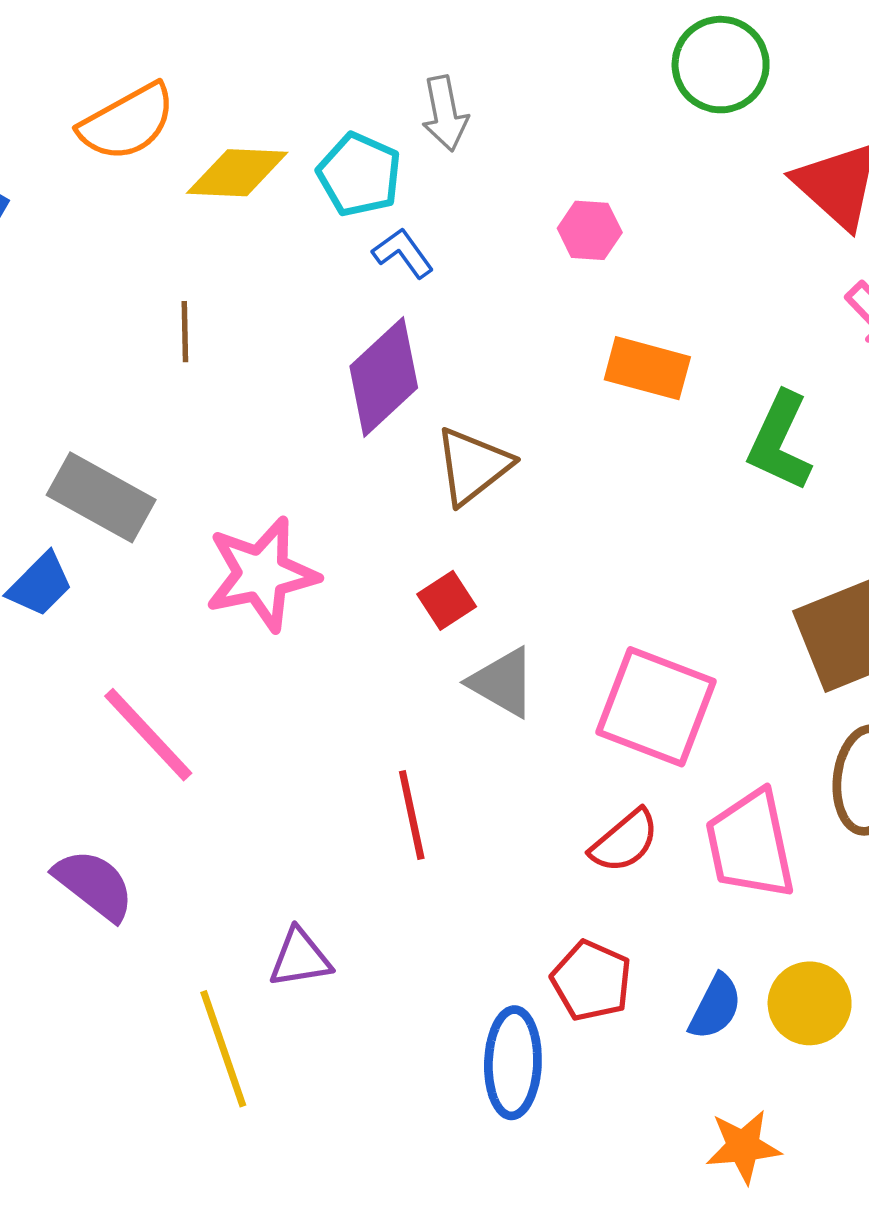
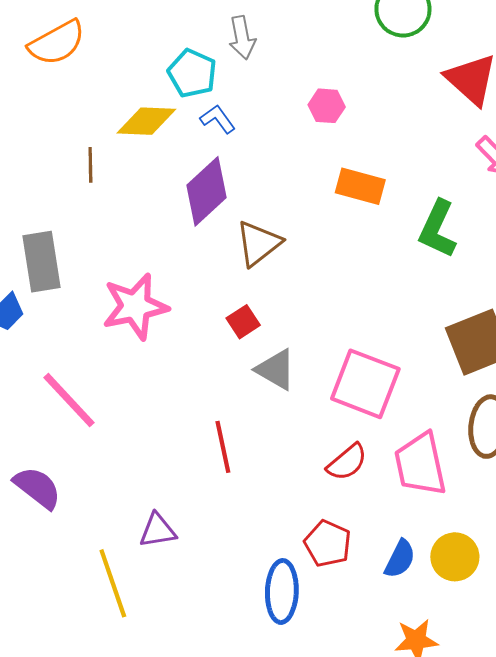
yellow diamond: (237, 173) -> (146, 121), moved
gray rectangle: (101, 497) -> (42, 262), turned 52

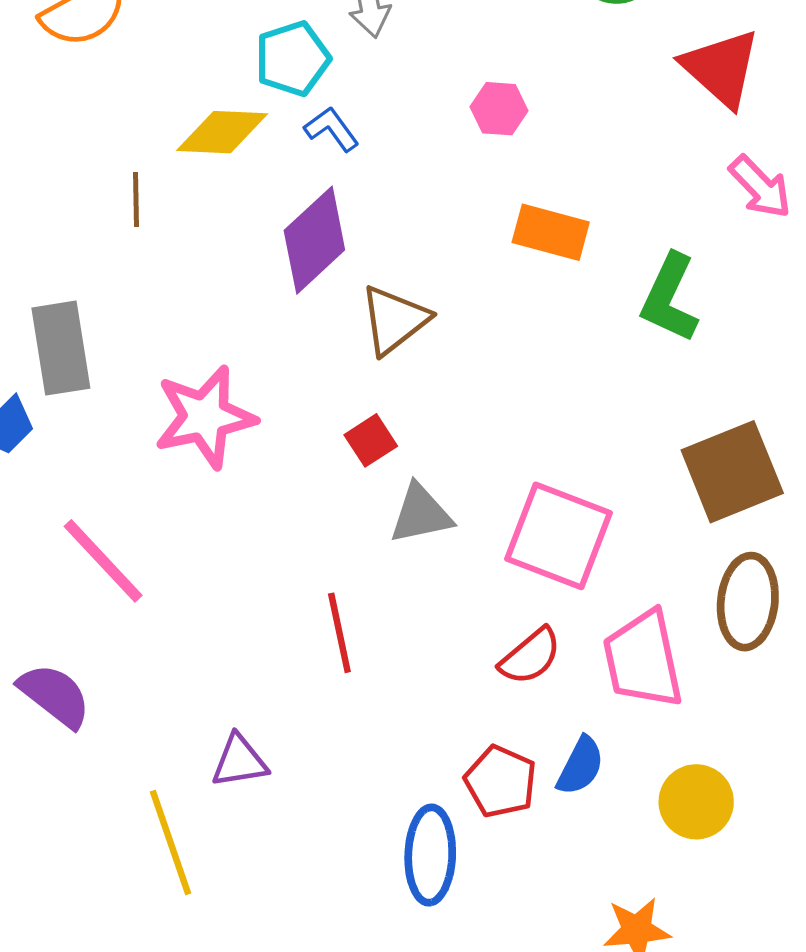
cyan pentagon: (192, 73) -> (293, 59), turned 30
gray triangle: (276, 370) -> (421, 514), turned -42
blue semicircle: (400, 559) -> (580, 766), moved

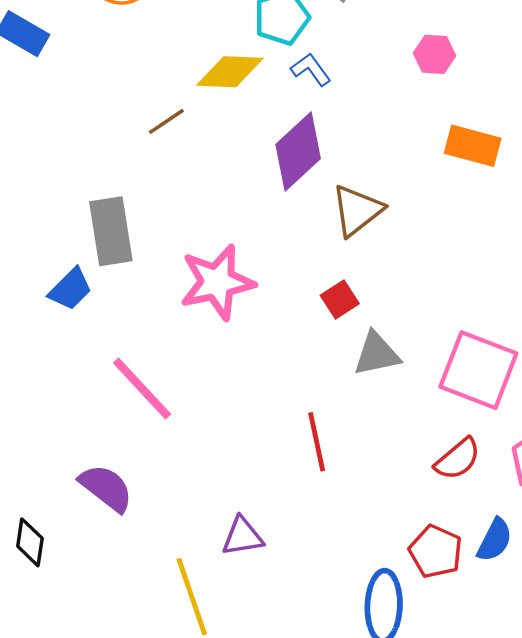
brown line: (136, 199) -> (166, 121), turned 57

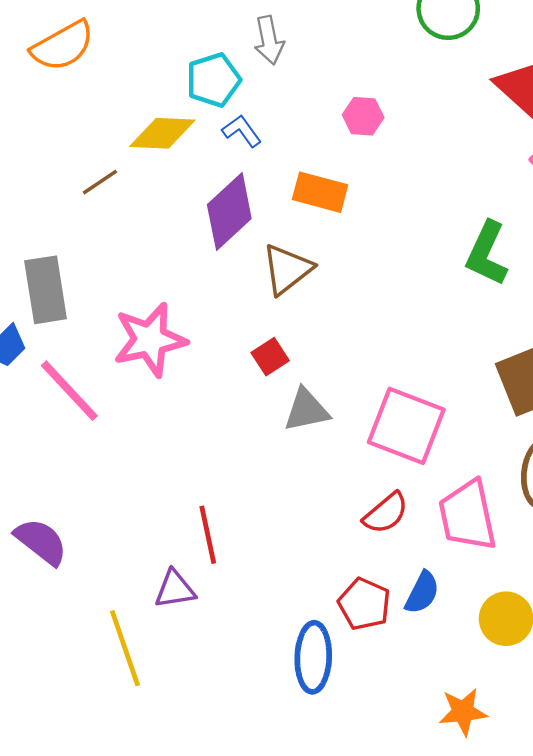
orange rectangle: (473, 146) -> (320, 192), moved
pink line: (142, 389) -> (69, 391), moved
red line: (317, 442) -> (208, 535), moved

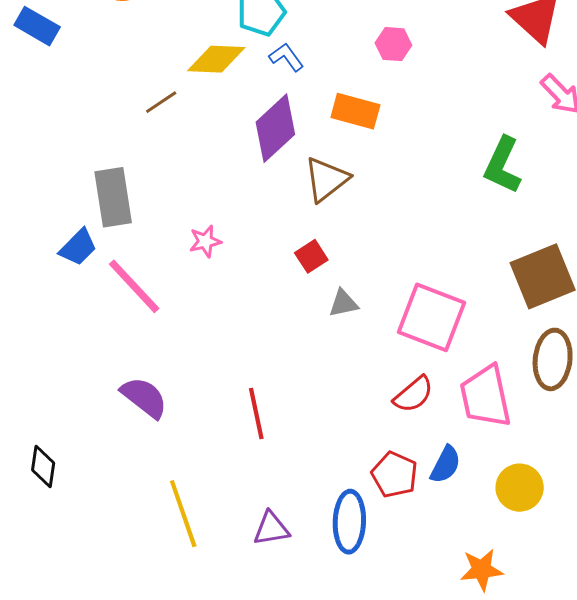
pink star: (150, 340) -> (205, 241), size x0.5
gray triangle: (306, 410) -> (343, 303), size x0.7
purple semicircle: (41, 542) -> (144, 397), moved
purple triangle: (175, 589) -> (271, 529), moved

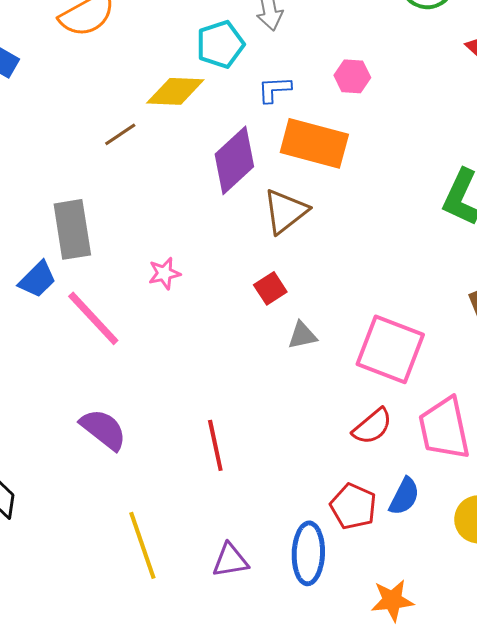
blue L-shape: (286, 57) -> (274, 89), moved, turned -57
orange rectangle: (355, 111) -> (314, 143), size x1.4
orange star: (482, 570) -> (392, 600), moved

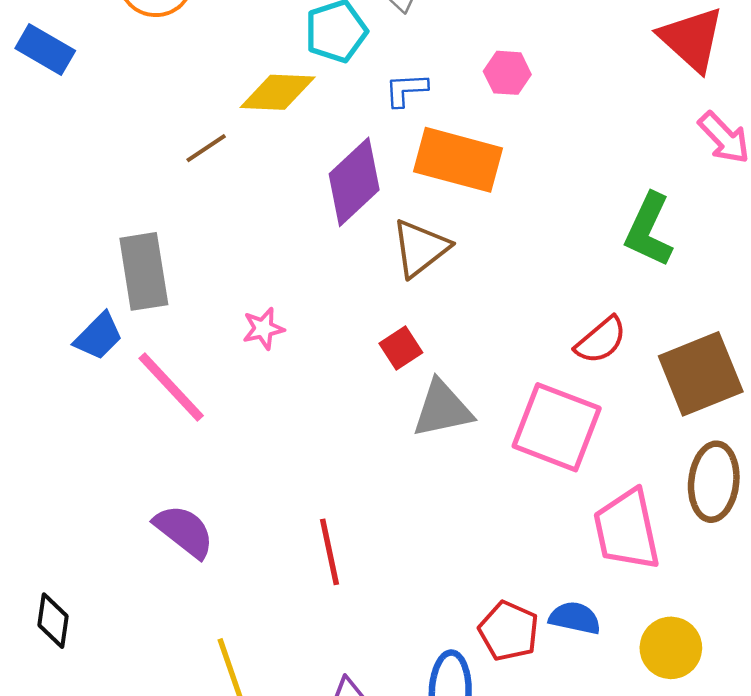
gray triangle: (302, 335) -> (442, 409), size x1.6
red semicircle: (372, 426) -> (601, 340), moved
blue semicircle: (404, 496) -> (575, 618), turned -105

